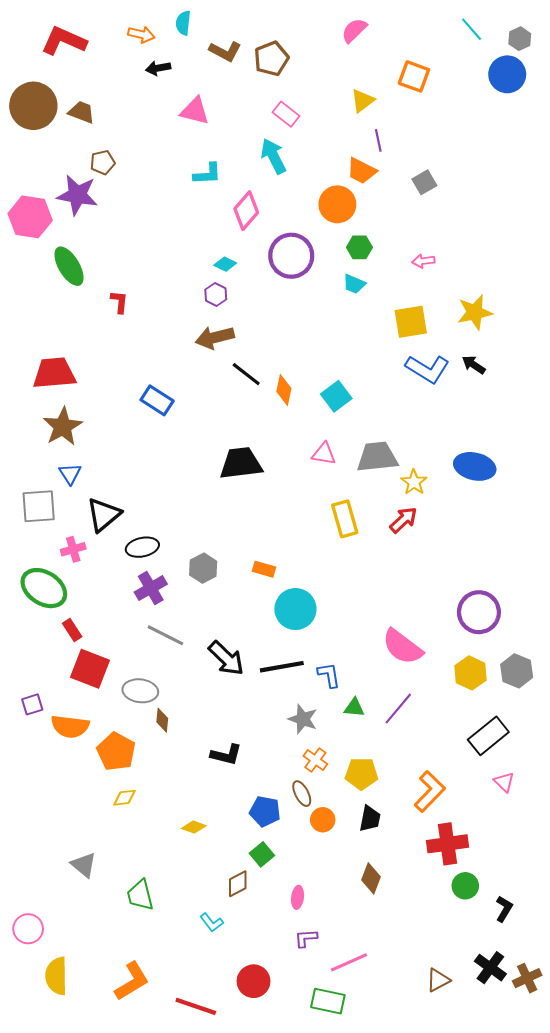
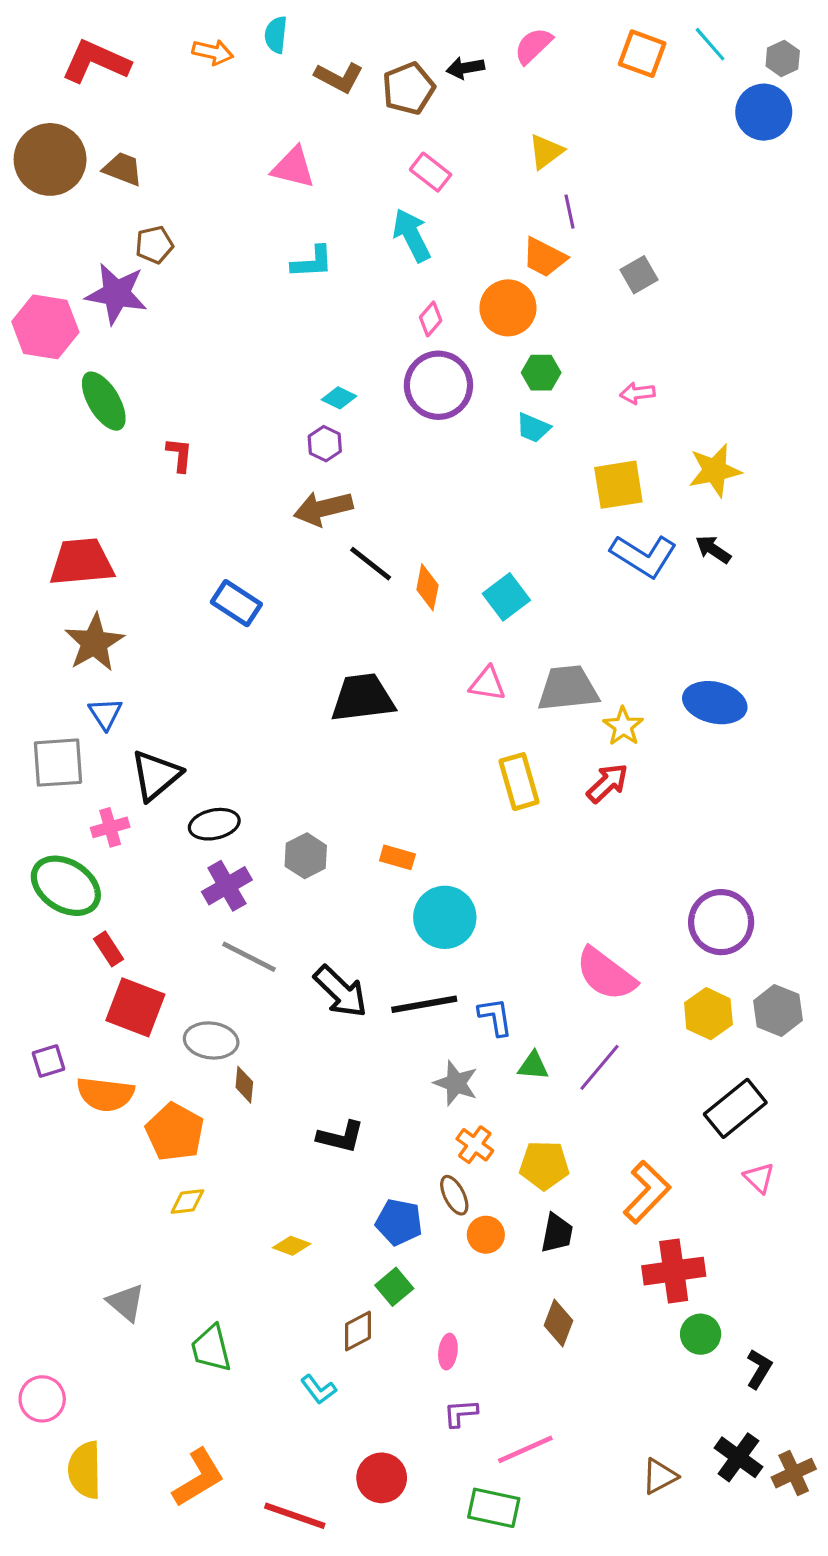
black arrow: (158, 68) -> (465, 68), moved
orange square: (414, 76) -> (642, 54), moved
pink diamond: (246, 211) -> (431, 319), moved, size x0.6

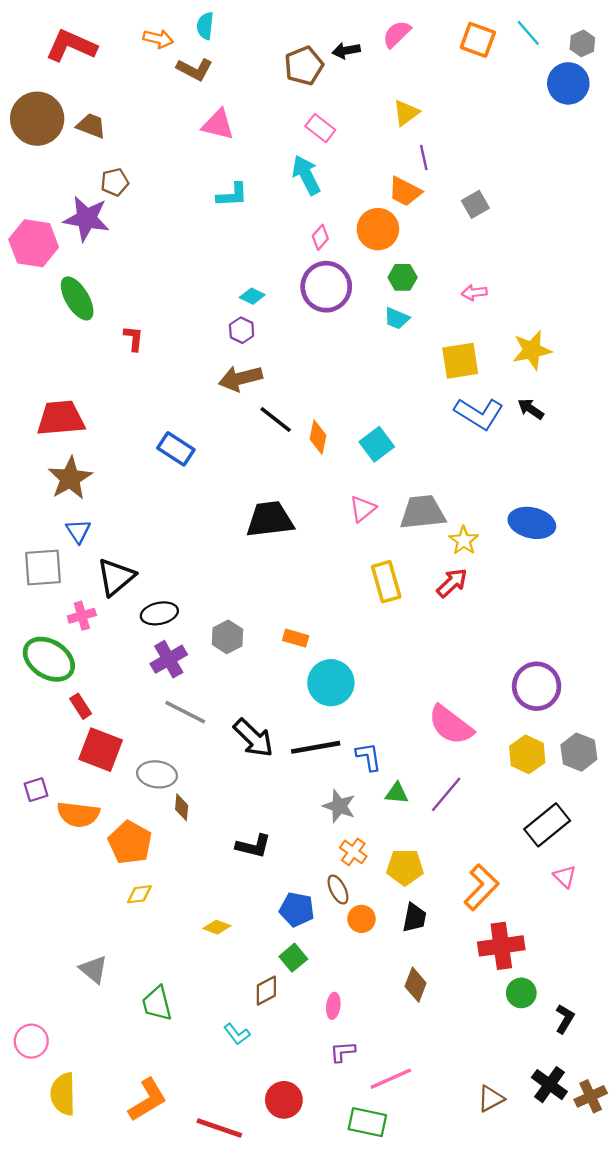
brown L-shape: (339, 77) -> (195, 69), moved
pink triangle: (487, 684) -> (363, 509), turned -48

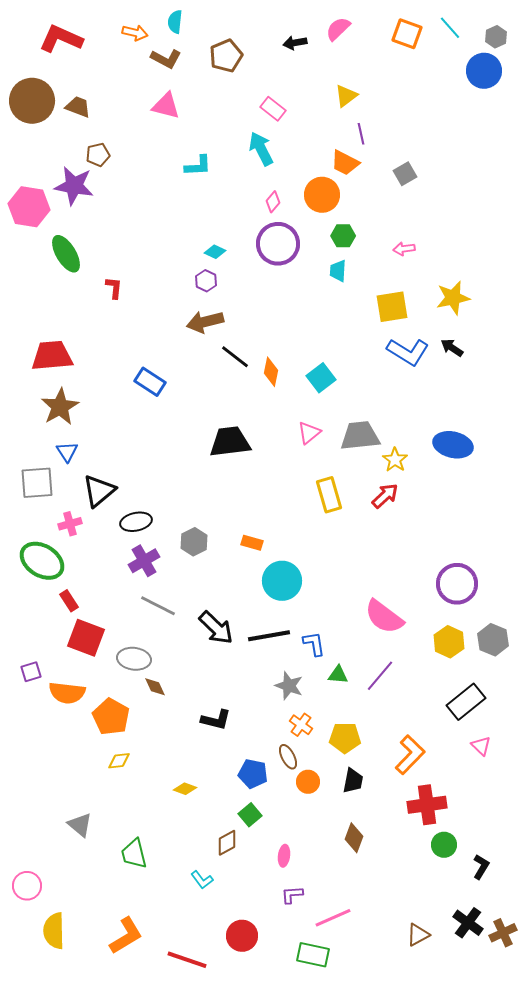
brown pentagon: (304, 66) -> (226, 56), moved
pink triangle: (218, 125) -> (166, 106), moved
cyan trapezoid: (397, 318) -> (338, 271), turned 70
brown diamond: (182, 807) -> (155, 687), turned -30

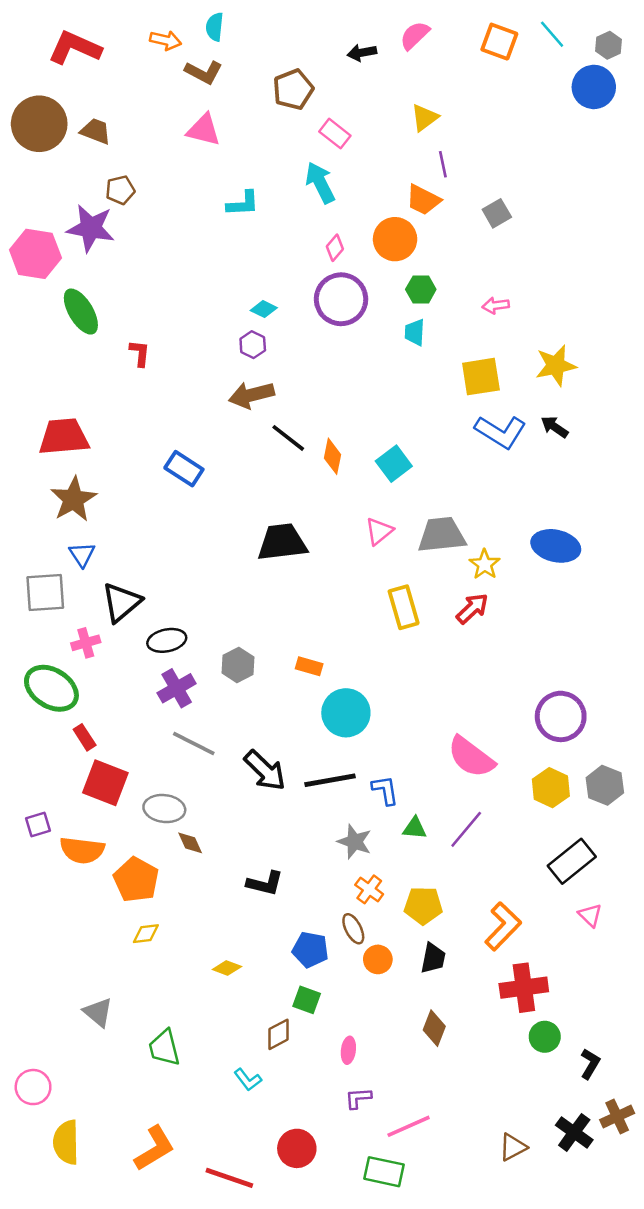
brown pentagon: (226, 56) -> (293, 89), moved
green square: (250, 815) -> (307, 1000), turned -30
brown cross: (503, 933) -> (617, 1117), moved

